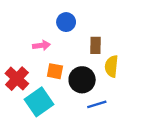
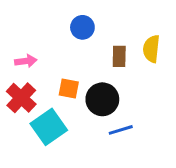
pink arrow: (41, 45) -> (26, 61), moved
yellow semicircle: (112, 66) -> (151, 49), moved

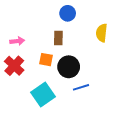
blue circle: (82, 27) -> (68, 13), moved
brown rectangle: (119, 56) -> (58, 38), moved
cyan square: (49, 127) -> (43, 95), moved

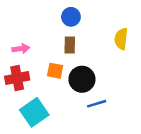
blue circle: (68, 13) -> (71, 17), moved
red cross: (14, 66) -> (17, 78), turned 36
cyan square: (43, 95) -> (34, 112), moved

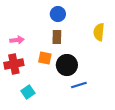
cyan square: (34, 112) -> (28, 92), size x0.6

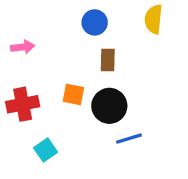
yellow semicircle: (99, 32) -> (154, 19), moved
brown rectangle: (57, 37) -> (108, 60), moved
pink arrow: (17, 40) -> (23, 47), moved

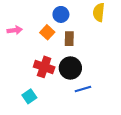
orange square: (73, 94) -> (47, 32), moved, turned 32
red cross: (23, 104) -> (44, 67), moved, turned 30

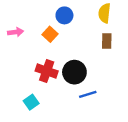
brown rectangle: (69, 39) -> (107, 41), moved

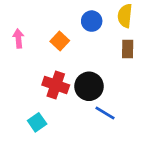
blue circle: (64, 15) -> (92, 21), moved
pink arrow: (15, 32) -> (18, 38), turned -88
blue line: (88, 94) -> (105, 113), turned 48

